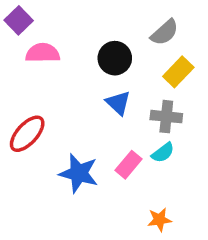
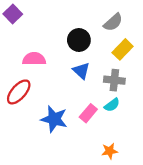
pink semicircle: (43, 53) -> (34, 59), moved

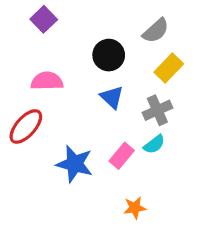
purple square: (13, 14) -> (44, 19), moved
gray cross: (114, 80) -> (157, 110), turned -30
orange star: (110, 151) -> (135, 208), moved

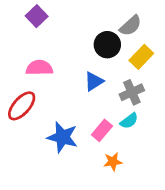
black circle: (109, 55) -> (107, 45), moved
blue triangle: (112, 97) -> (94, 81), turned 45
orange star: (135, 208) -> (113, 162), moved

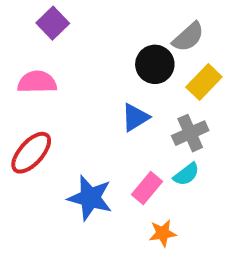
pink semicircle: (39, 68) -> (37, 82), moved

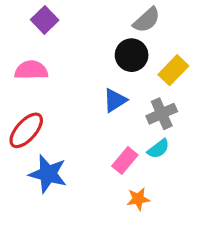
gray semicircle: (188, 37) -> (147, 20), moved
blue star: (90, 198) -> (48, 174), moved

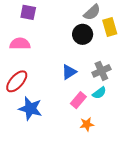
purple square: (45, 20) -> (28, 12), turned -35
yellow rectangle: (173, 70) -> (110, 27), moved, turned -60
blue triangle: (115, 100) -> (69, 72), moved

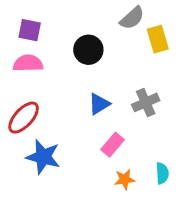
purple square: (28, 12) -> (30, 30), moved
black circle: (83, 34) -> (88, 50), moved
cyan semicircle: (99, 93) -> (162, 173), moved, turned -56

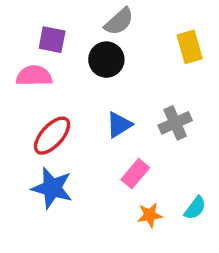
gray semicircle: (132, 18) -> (119, 22), moved
purple square: (30, 30) -> (52, 40), moved
red ellipse: (24, 118) -> (52, 136), moved
cyan semicircle: (162, 173) -> (195, 208), turned 40

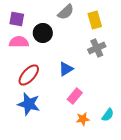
purple square: (52, 40) -> (17, 19), moved
yellow rectangle: (190, 47) -> (95, 20), moved
black circle: (106, 60) -> (43, 33), moved
gray cross: (175, 123) -> (97, 48), moved

